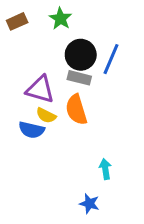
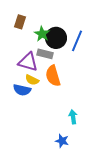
green star: (60, 19) -> (42, 34), moved
brown rectangle: (17, 21) -> (20, 22), moved, turned -48
gray rectangle: (79, 78) -> (45, 54), moved

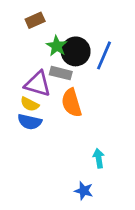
brown rectangle: (20, 22) -> (35, 20), moved, turned 48
yellow semicircle: (32, 80) -> (30, 104), moved

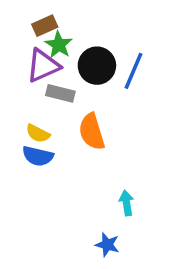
green star: (57, 46) -> (59, 45), moved
gray rectangle: (61, 73) -> (60, 93), moved
purple triangle: (38, 84) -> (43, 66), moved, turned -40

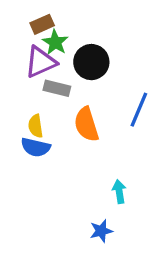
blue line: (133, 71) -> (139, 110), moved
yellow semicircle: (38, 133) -> (36, 126), turned 55
blue star: (107, 245) -> (101, 231), turned -30

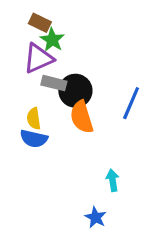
brown rectangle: (42, 24) -> (40, 23), turned 50
black circle: (91, 62) -> (75, 91), moved
blue star: (101, 231) -> (96, 217), turned -30

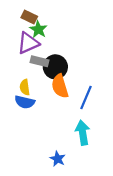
blue line: (131, 103) -> (86, 98), moved
cyan arrow: (113, 180) -> (83, 133), size x1.5
blue star: (96, 217) -> (58, 159), moved

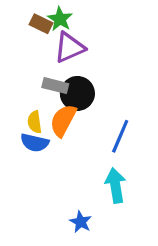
green star: (38, 29) -> (60, 19), moved
purple triangle: (28, 43) -> (69, 48), moved
orange semicircle: (60, 86) -> (63, 120), moved, turned 45

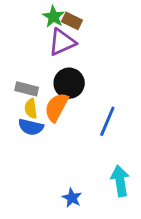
brown rectangle: (41, 24) -> (72, 21), moved
gray rectangle: (55, 86) -> (27, 89), moved
cyan arrow: (115, 185) -> (120, 181), moved

